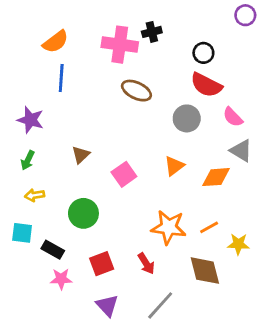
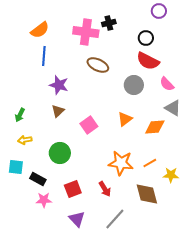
purple circle: (245, 15) -> (159, 11), moved
purple star: (30, 120) -> (59, 85), moved

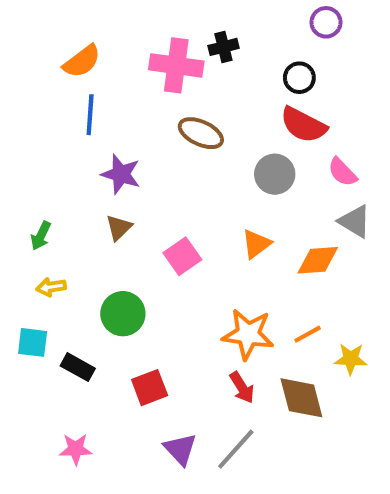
red arrow: (105, 189) -> (242, 388), moved
pink star: (44, 200) -> (76, 449), moved
purple triangle: (77, 219) -> (180, 449), moved

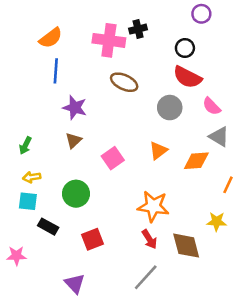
orange line: (308, 334) -> (228, 185), moved, turned -36
cyan square: (33, 342) -> (28, 201), moved
pink star: (76, 449) -> (16, 256), moved
purple triangle: (180, 449) -> (75, 284), moved

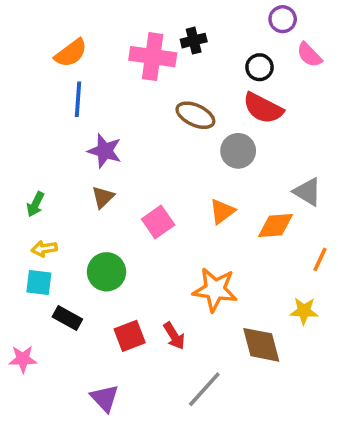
brown ellipse: (124, 82) -> (195, 115), moved
pink semicircle: (212, 106) -> (309, 55), moved
red arrow: (149, 239) -> (174, 336), moved

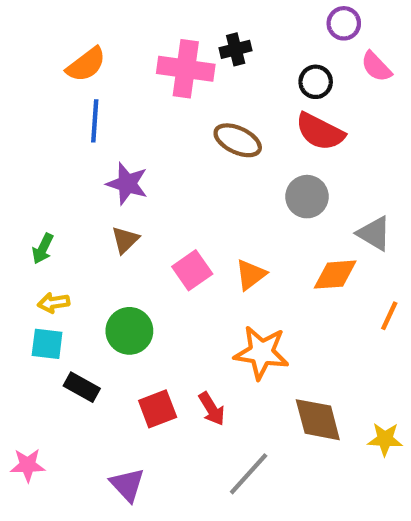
gray circle: (238, 151) -> (307, 197), moved
orange triangle: (222, 211) -> (251, 275), moved
yellow star: (304, 311) -> (385, 439), moved
pink star: (23, 359) -> (28, 465), moved

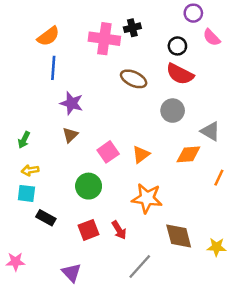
green circle: (129, 331) -> (89, 186), moved

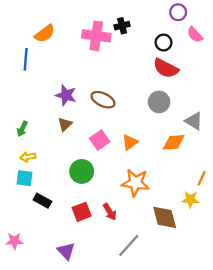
blue line: (53, 68) -> (26, 59), moved
brown ellipse: (134, 79) -> (103, 100), moved
orange line: (219, 178) -> (202, 178), moved
yellow star: (216, 247) -> (190, 199), moved

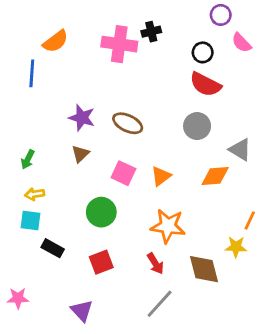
pink square: (100, 140) -> (123, 173), turned -30
red arrow: (110, 212) -> (155, 264), moved

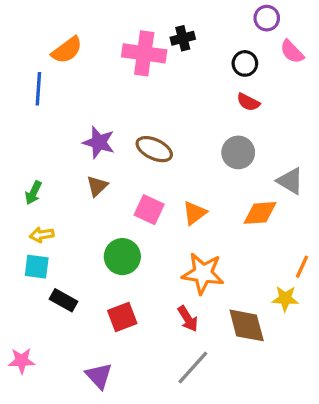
red semicircle: (205, 84) -> (248, 102), size x0.6

